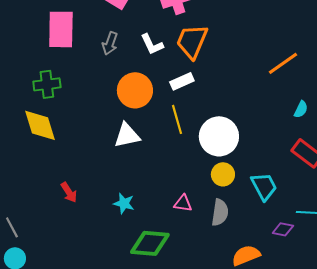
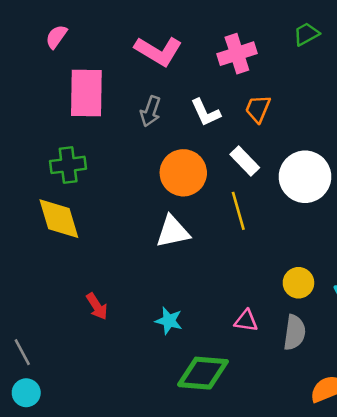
orange trapezoid: (192, 41) -> (258, 109), size x0.6
white rectangle: (182, 81) -> (245, 161), turned 70
white circle: (219, 136) -> (305, 177), moved

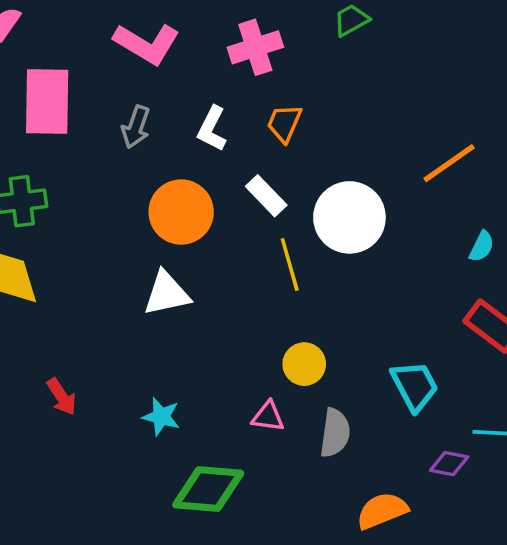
white L-shape: (206, 113) -> (212, 129), turned 52
yellow line: (238, 211) -> (290, 265), moved
yellow circle: (298, 283) -> (304, 364), moved

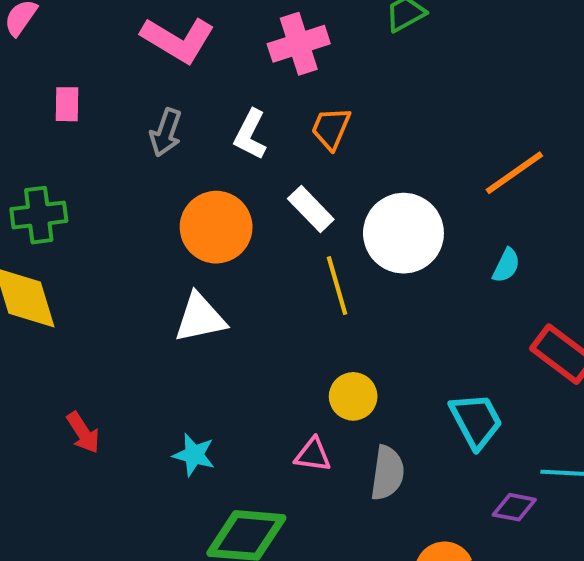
pink rectangle: (47, 102) -> (67, 104), size x0.5
cyan semicircle: (482, 246) -> (506, 265), moved

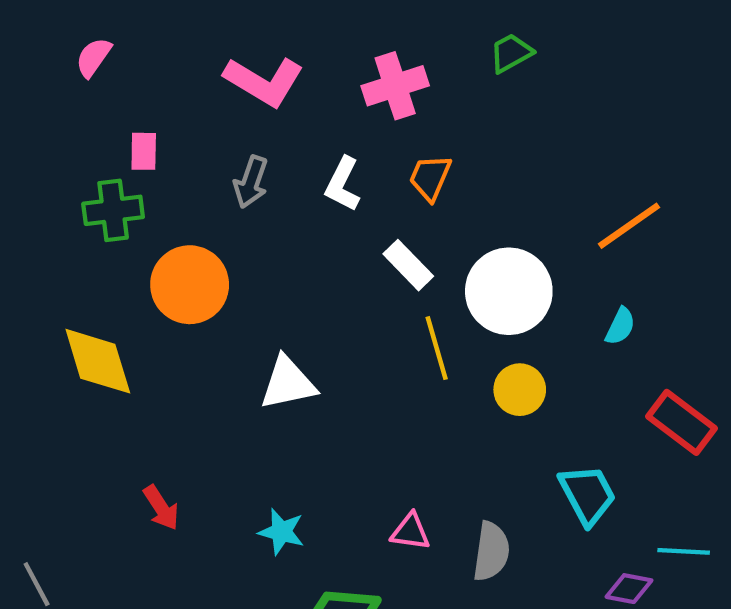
green cross: (39, 215) -> (113, 210), moved
orange circle: (216, 227) -> (190, 285), moved
yellow circle: (353, 396) -> (520, 390), moved

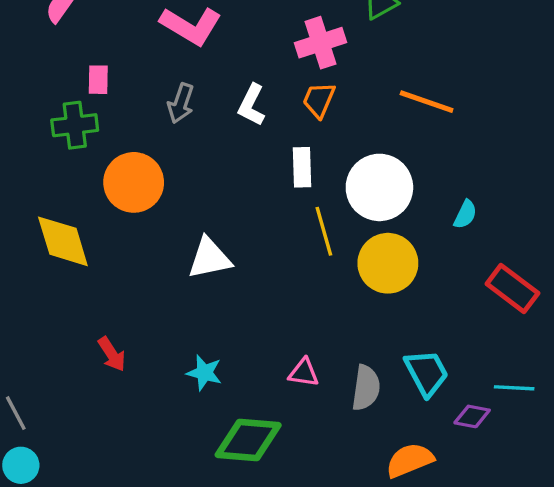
pink cross: (395, 86) -> (321, 43), moved
orange line: (629, 226) -> (427, 102), moved, turned 54
white rectangle: (408, 265) -> (302, 167), turned 42
yellow circle: (520, 390) -> (388, 263), size x1.5
cyan trapezoid: (587, 495) -> (427, 373), moved

